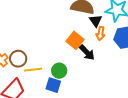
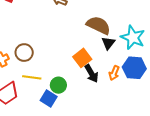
orange arrow: (101, 33) -> (114, 73), moved
brown circle: (18, 59) -> (24, 53), moved

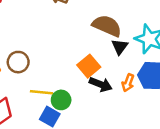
black arrow: (91, 73) -> (101, 84), turned -36
yellow line: (32, 77) -> (41, 92), moved

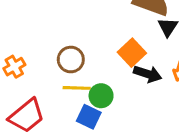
brown circle: (18, 62) -> (71, 60), moved

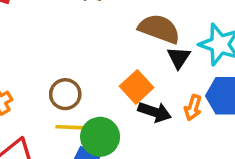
green circle: (101, 96) -> (100, 137), size x1.4

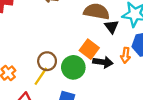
yellow line: (72, 127) -> (41, 76), moved, turned -48
green circle: (100, 137) -> (73, 67), moved

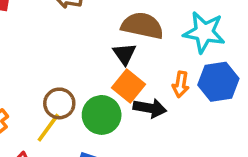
black triangle: (111, 27) -> (124, 54), moved
orange arrow: (126, 55) -> (181, 84), moved

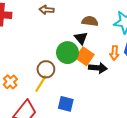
brown semicircle: (142, 26) -> (90, 21), size x0.7
green circle: (102, 115) -> (67, 53), moved

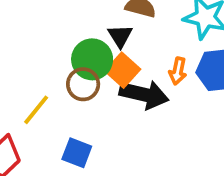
black arrow: (98, 68) -> (144, 94), size x1.4
brown circle: (46, 69) -> (83, 84), moved

